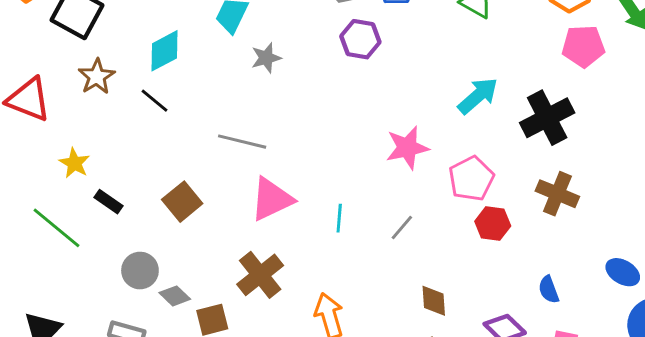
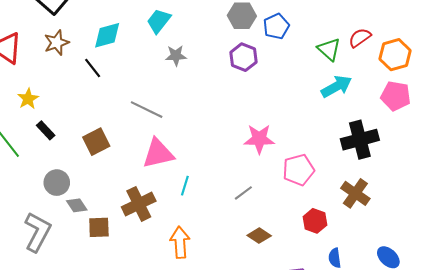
cyan arrow: (478, 96) -> (336, 86), moved
cyan line: (339, 218) -> (185, 186), moved
red hexagon: (493, 224) -> (315, 221), moved
brown diamond: (434, 301) -> (259, 236), moved, turned -65

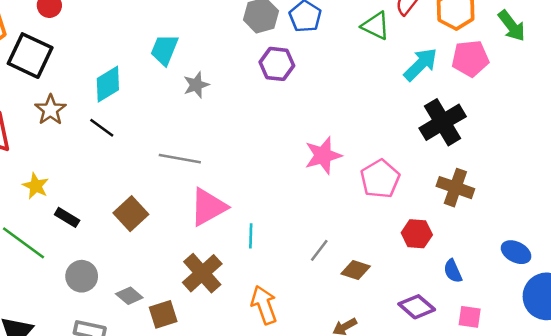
cyan arrow: (336, 86) -> (421, 64), moved
gray circle: (57, 183) -> (82, 276), moved
gray line: (243, 193) -> (319, 250), moved

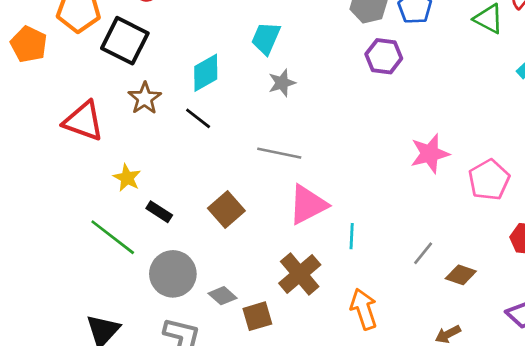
gray star: (196, 85) -> (282, 83), moved
gray circle: (82, 276) -> (173, 274), size x1.4

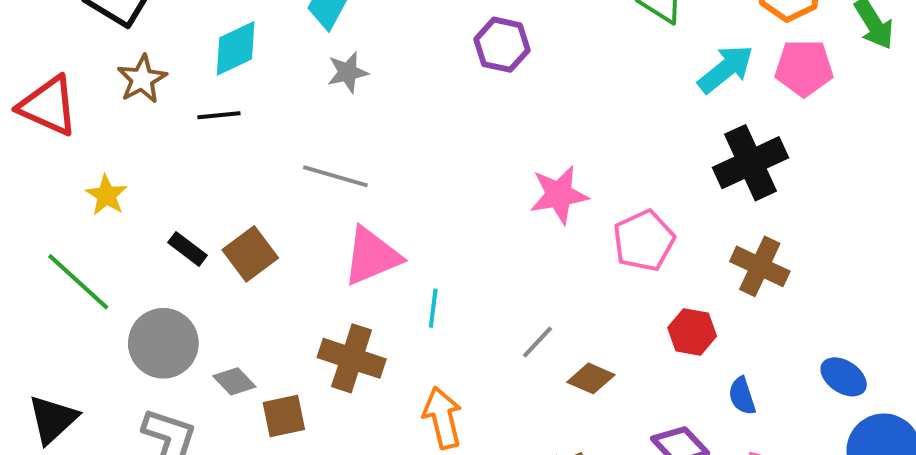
black line: (198, 118) -> (219, 115), turned -48
black rectangle: (159, 212) -> (187, 249), moved
brown cross: (300, 274) -> (352, 358), turned -36

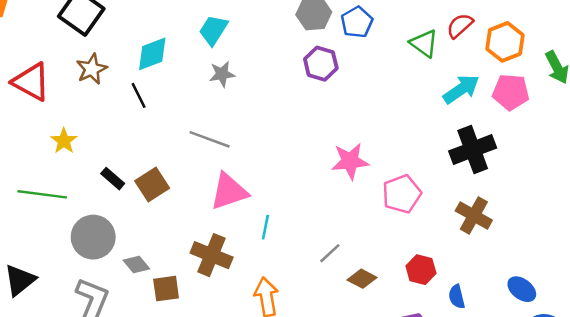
black line: (219, 115) -> (139, 95), turned 65
green line: (78, 282) -> (42, 194), turned -39
red hexagon: (692, 332) -> (421, 270), moved

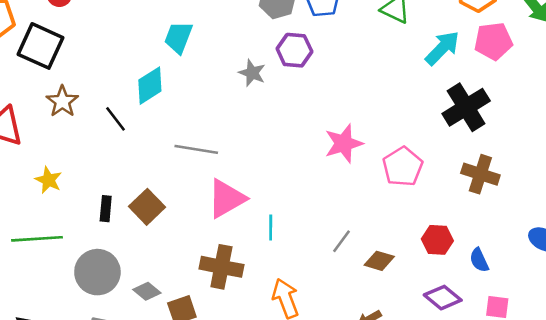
cyan diamond: (152, 54) -> (150, 86), moved
gray star: (222, 74) -> (252, 73), moved, turned -30
black rectangle: (113, 179) -> (106, 209), turned 65

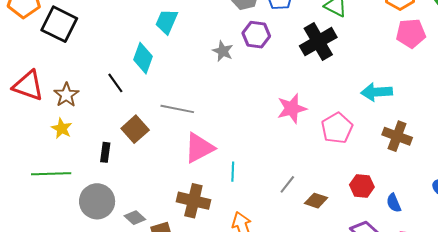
cyan arrow: (442, 48) -> (377, 92), moved, turned -140
cyan diamond: (150, 86) -> (143, 58), turned -40
brown star: (62, 101) -> (66, 95), moved
black cross: (466, 107) -> (318, 42), moved
brown square: (147, 207) -> (135, 129), moved

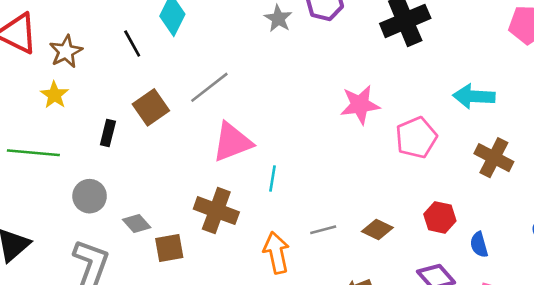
gray line: (177, 109) -> (209, 87), turned -56
gray line: (287, 184) -> (323, 230), moved, turned 30
gray circle: (97, 201) -> (90, 196), size x0.7

